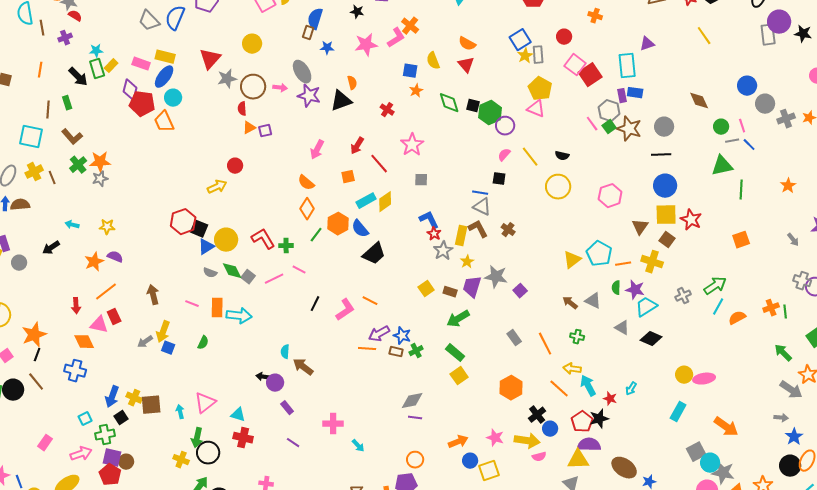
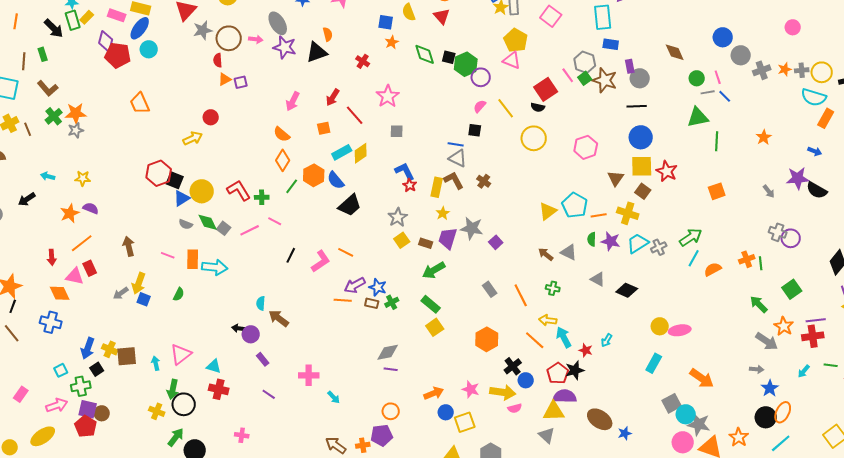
red square: (590, 75) -> (546, 89), moved
purple rectangle: (622, 96) -> (630, 66), moved
orange trapezoid: (164, 122) -> (140, 103), moved
gray star: (443, 251) -> (398, 217), moved
cyan trapezoid: (646, 307) -> (638, 243), moved

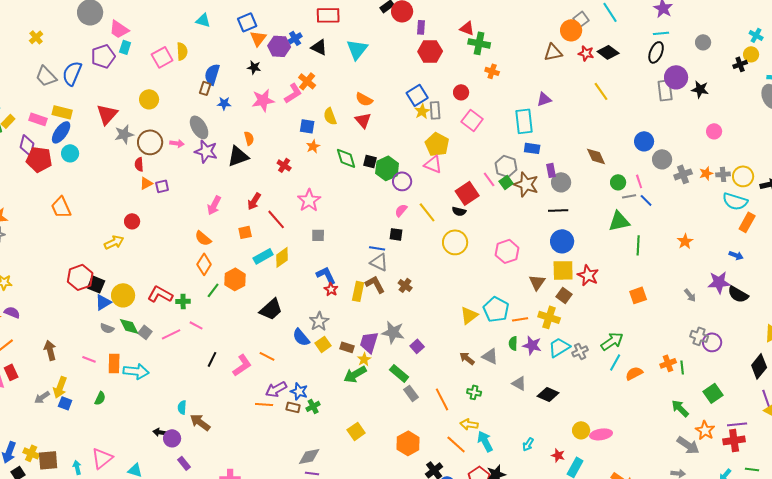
blue semicircle: (336, 180) -> (301, 337), moved
red L-shape: (239, 190) -> (160, 294), turned -30
yellow star: (443, 213) -> (364, 359), moved
green rectangle: (431, 304) -> (399, 373), moved
red star: (586, 350) -> (558, 455), moved

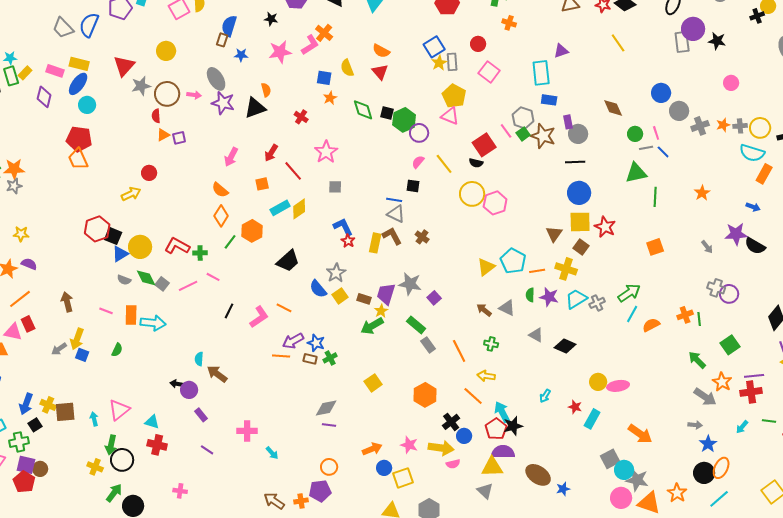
red pentagon: (39, 159) -> (79, 139), moved
pink hexagon: (507, 251) -> (495, 203), moved
cyan arrow: (485, 441) -> (502, 412), moved

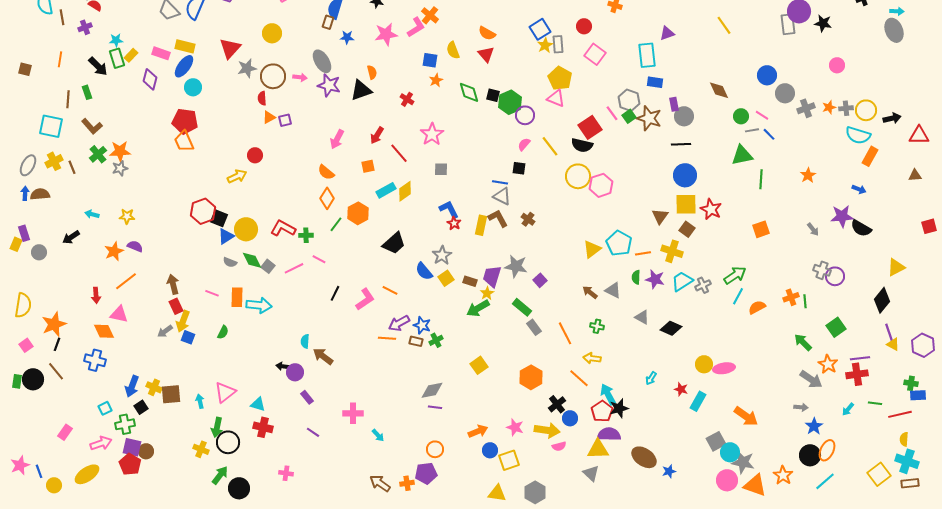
pink line: (656, 133) -> (762, 115), turned -40
black semicircle: (476, 163) -> (582, 145), size x1.5
red rectangle: (28, 324) -> (176, 306), moved

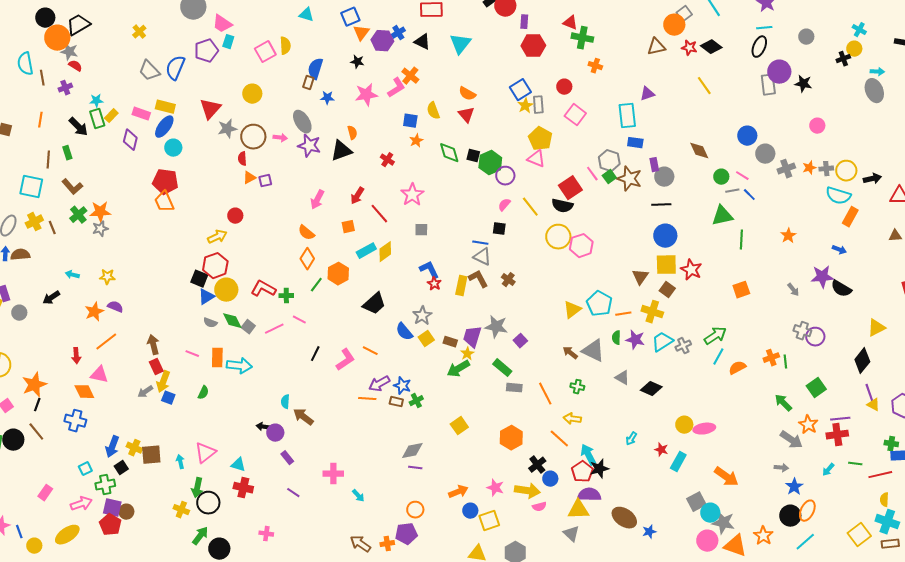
red hexagon: (203, 211) -> (215, 266), moved
gray triangle: (613, 290) -> (593, 351), size x1.4
gray rectangle: (534, 327) -> (514, 388), turned -49

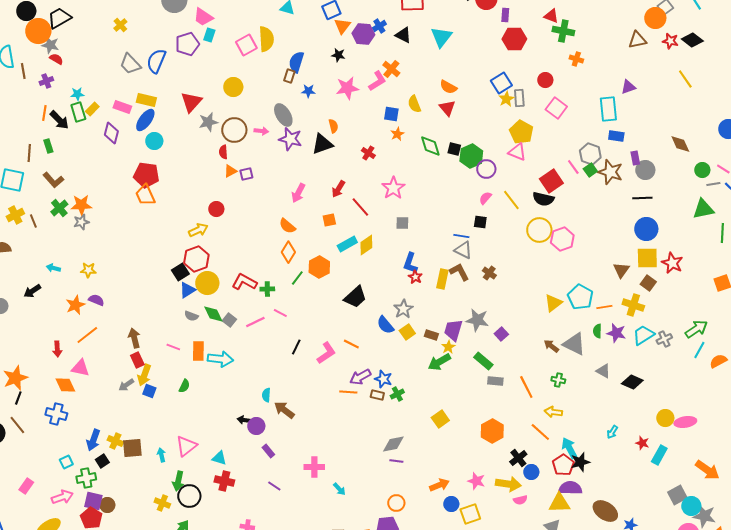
yellow semicircle: (285, 46) -> (266, 39), size x1.4
orange line: (40, 120) -> (44, 113), moved
blue L-shape: (429, 270) -> (410, 263), turned -135
black square: (199, 279) -> (180, 272), turned 36

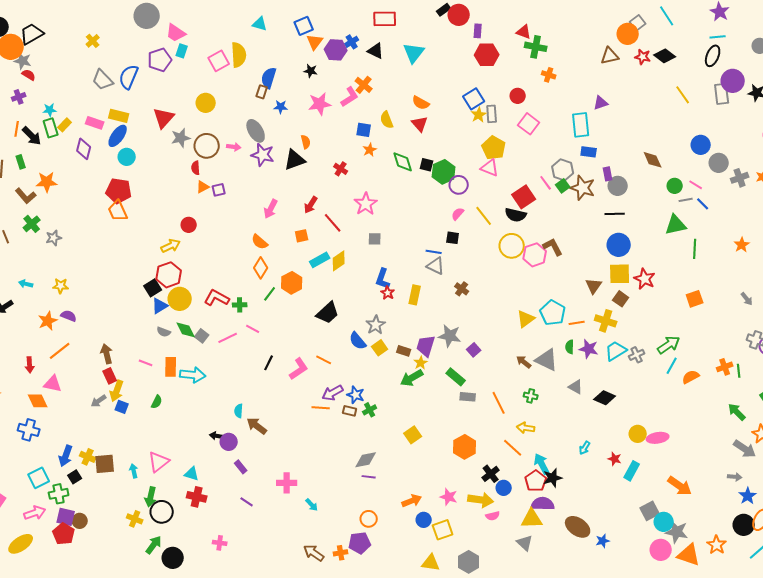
yellow line: (685, 79) -> (683, 95), moved
orange star: (81, 205) -> (47, 182), moved
brown L-shape: (459, 272) -> (553, 247), moved
cyan square: (66, 462) -> (39, 478), size x1.5

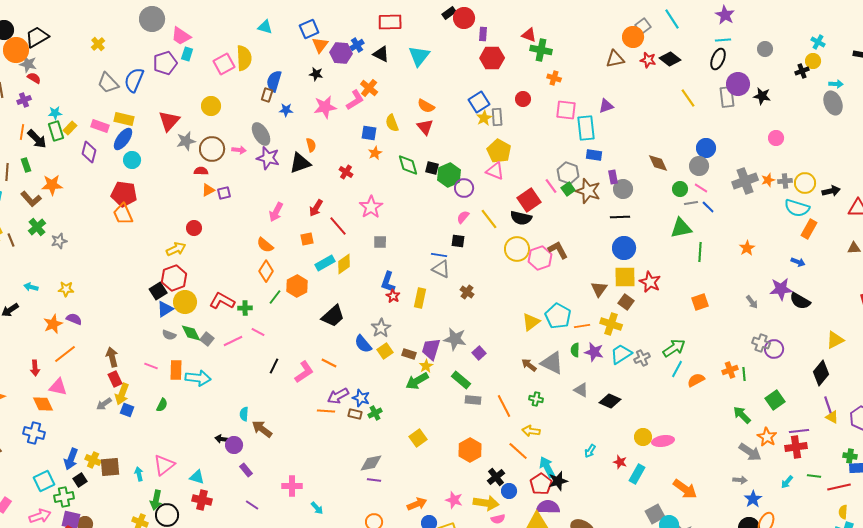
pink square: (529, 124) -> (566, 110), moved, turned -30
gray circle: (719, 163) -> (699, 166), moved
red semicircle: (196, 168) -> (201, 171), turned 96
gray cross: (740, 178) -> (745, 181), size x1.4

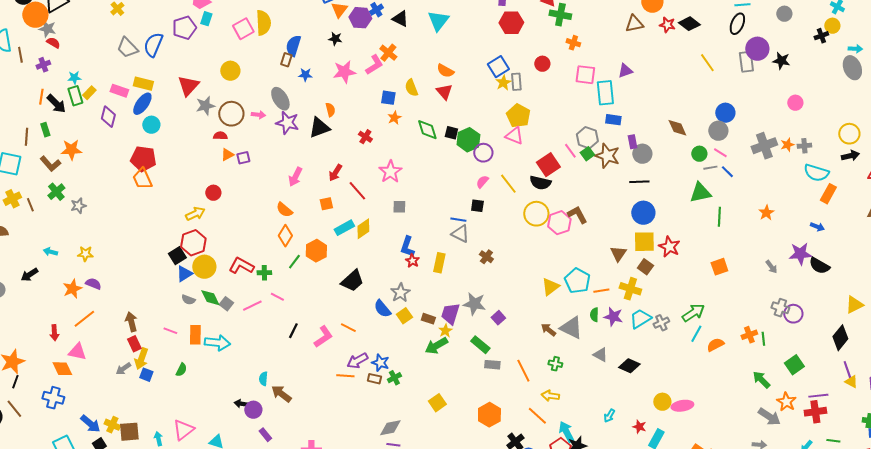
yellow circle: (805, 183) -> (849, 134), moved
blue arrow: (71, 459) -> (90, 424), turned -70

